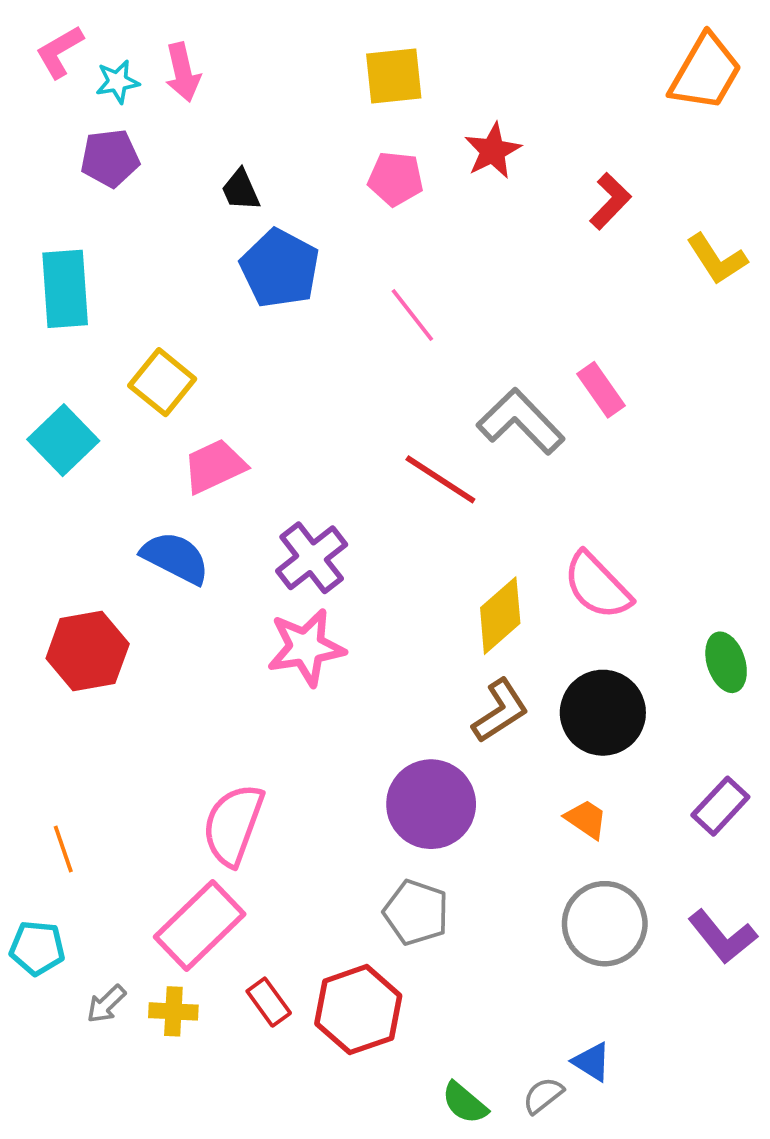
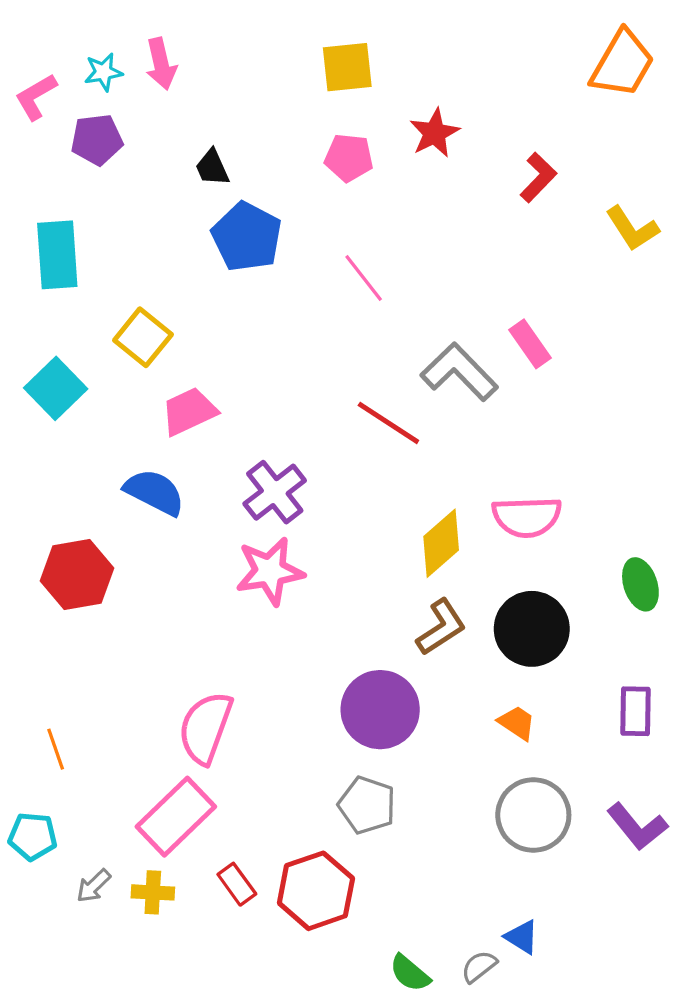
pink L-shape: (60, 52) -> (36, 97), moved
pink semicircle: (597, 586) -> (527, 517), turned -48
purple rectangle: (720, 806) -> (636, 711), turned -42

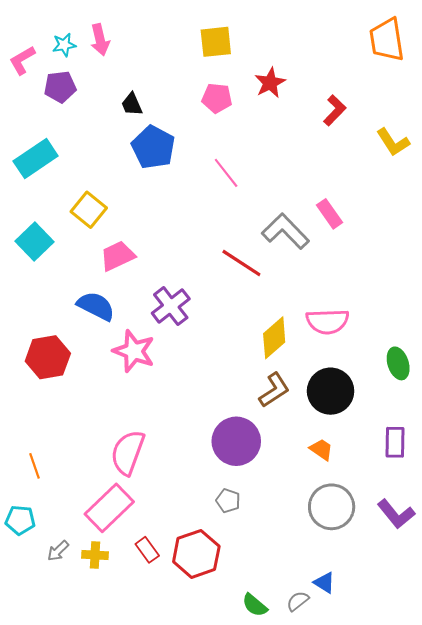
orange trapezoid: (622, 64) -> (387, 40), turned 141
cyan rectangle: (57, 255) -> (36, 159), turned 60
pink star: (270, 571) -> (134, 351), moved, turned 30
gray pentagon: (367, 805) -> (228, 501), size x0.7

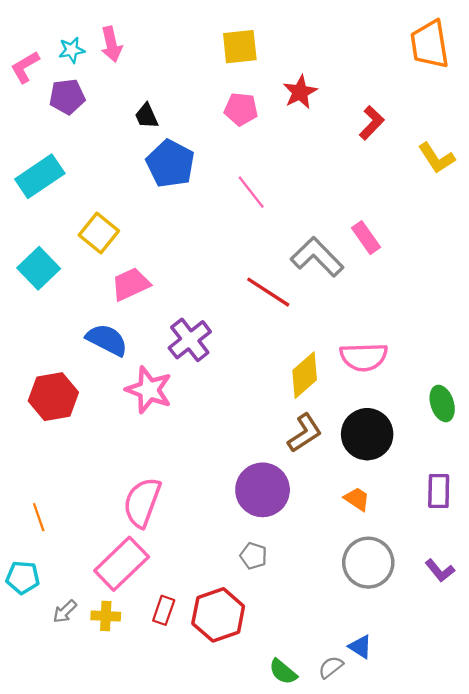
purple L-shape: (396, 514) -> (440, 571), size x0.7
red rectangle: (147, 550) -> (164, 610), turned 55

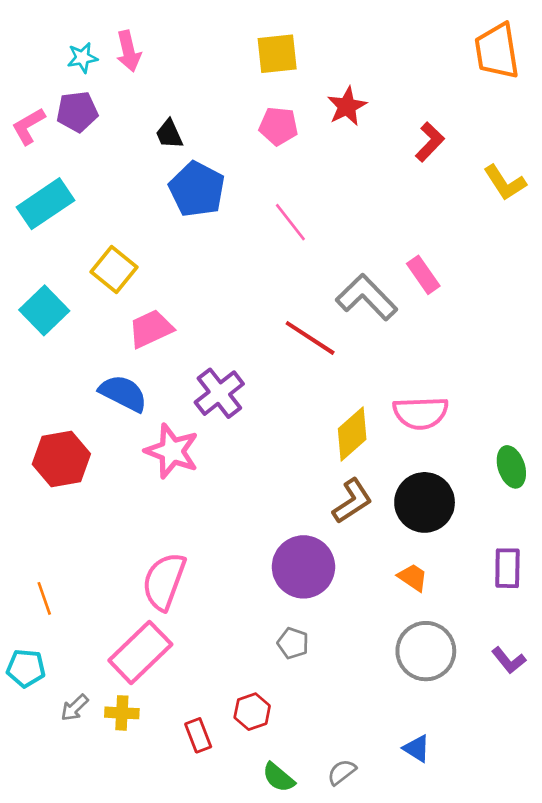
pink L-shape: (25, 67) -> (28, 126), moved
red rectangle: (164, 610) -> (198, 735), moved, turned -40
red hexagon: (218, 615) -> (252, 712), size x0.6
gray semicircle: (331, 667) -> (342, 772), moved
green semicircle: (283, 672) -> (278, 777), moved

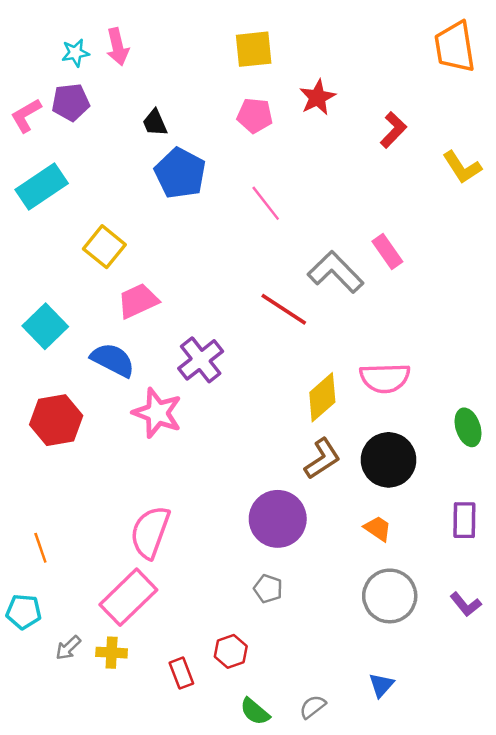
cyan square: (44, 310) -> (45, 326), moved
blue triangle: (417, 748) -> (381, 685), turned 40

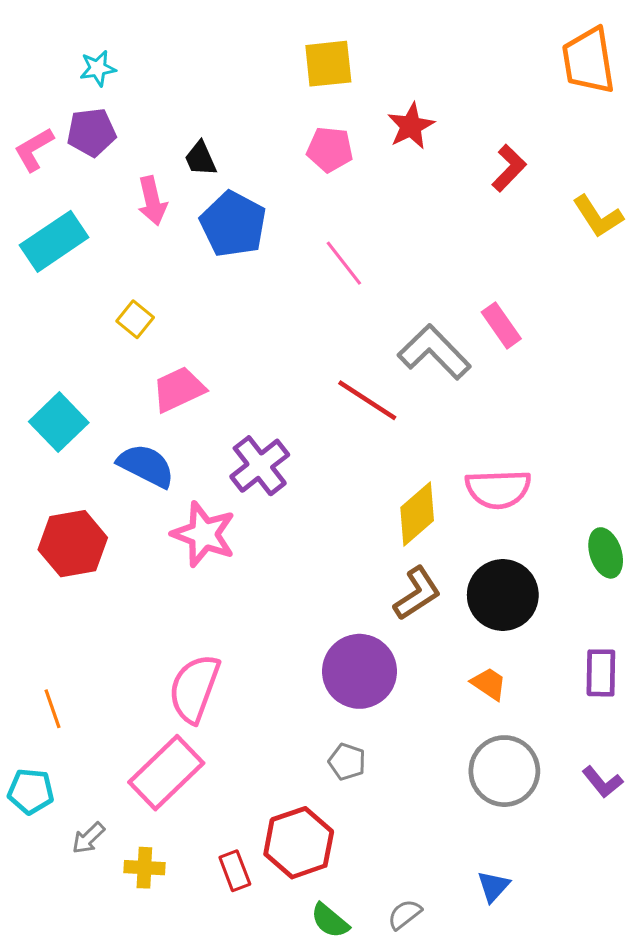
pink arrow: (118, 47) -> (152, 201), moved
yellow square: (104, 247) -> (135, 319), size x0.7
red hexagon: (231, 651) -> (299, 843), size x1.6
yellow cross: (112, 653) -> (144, 868), moved

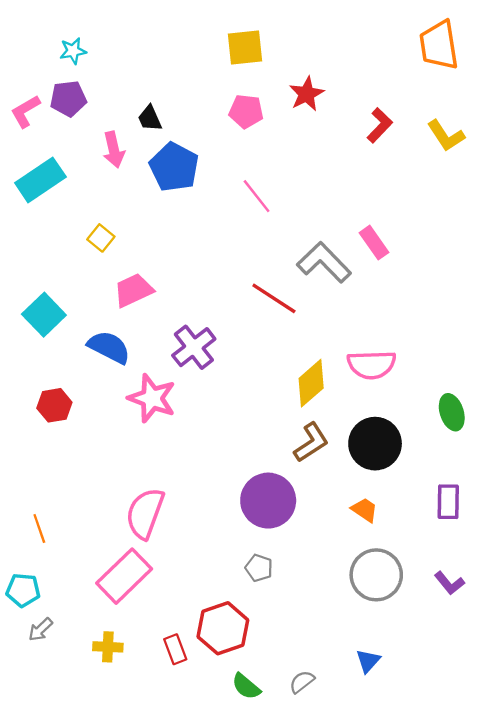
yellow L-shape: (598, 216) -> (446, 136), moved
red hexagon: (73, 544) -> (54, 405), size x0.7
gray arrow: (88, 838) -> (40, 629), moved

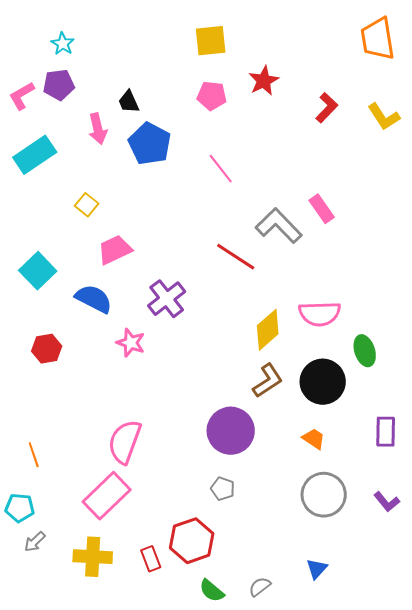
cyan star: (73, 51) -> (63, 44), turned -30
pink star: (152, 398) -> (131, 343), size x0.7
green ellipse: (452, 412) -> (365, 351), moved
yellow cross: (108, 647) -> (93, 557), size x1.5

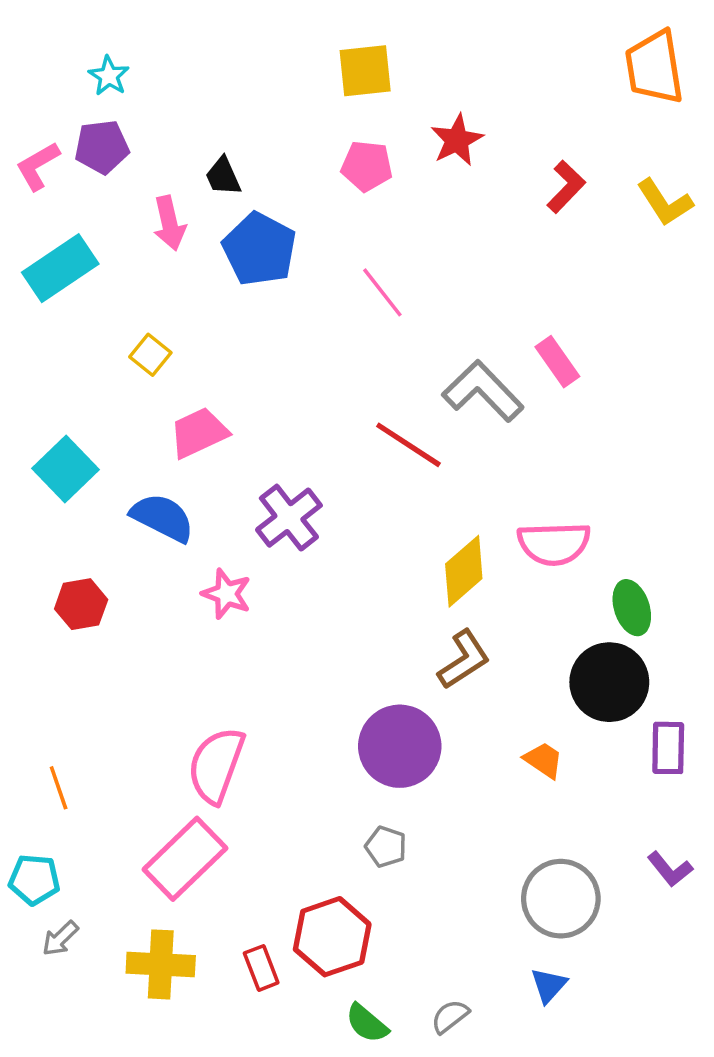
black circle: (323, 382) -> (609, 682), moved
gray circle: (324, 495) -> (561, 899), moved

